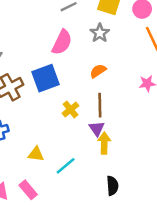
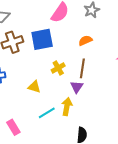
yellow arrow: (104, 143) -> (67, 107), moved
yellow triangle: (36, 154) -> (34, 87), moved

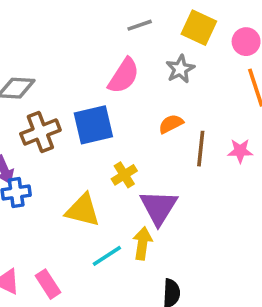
brown line: (82, 68) -> (201, 149), moved
yellow triangle: (34, 87) -> (83, 210), size x1.5
purple triangle: (77, 87) -> (159, 207), size x1.6

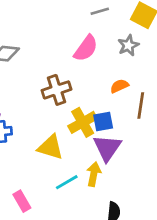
blue square: (93, 125) -> (103, 121), moved, size x0.7
brown cross: (40, 132) -> (56, 90), moved
yellow cross: (124, 175) -> (83, 122), size x1.5

